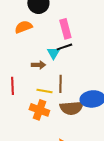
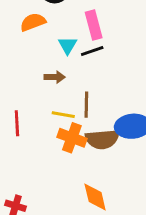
cyan triangle: (53, 53) -> (68, 45), moved
red line: (12, 86) -> (17, 123), moved
orange cross: (39, 110) -> (72, 138), moved

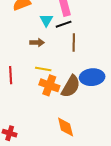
brown line: (86, 105) -> (74, 43), moved
brown semicircle: (102, 139) -> (71, 86), turned -55

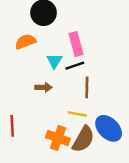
yellow line: (43, 69) -> (77, 114), moved
blue ellipse: (92, 77) -> (109, 128), turned 50

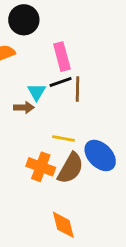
cyan triangle: (54, 61) -> (37, 92), moved
brown line: (87, 87) -> (78, 89), moved

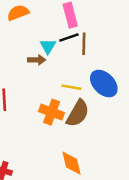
blue ellipse: (100, 155) -> (104, 84), moved

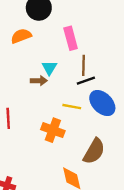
black line: (69, 38) -> (86, 81), moved
brown semicircle: (78, 113) -> (94, 151), moved

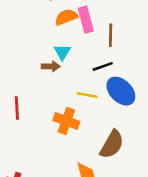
orange semicircle: (21, 36) -> (66, 17), moved
brown line: (83, 65) -> (111, 35), moved

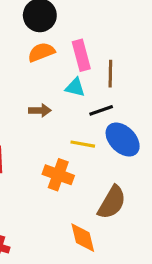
orange semicircle: (66, 17) -> (41, 52), moved
cyan triangle: (62, 52) -> (75, 87), moved, turned -48

